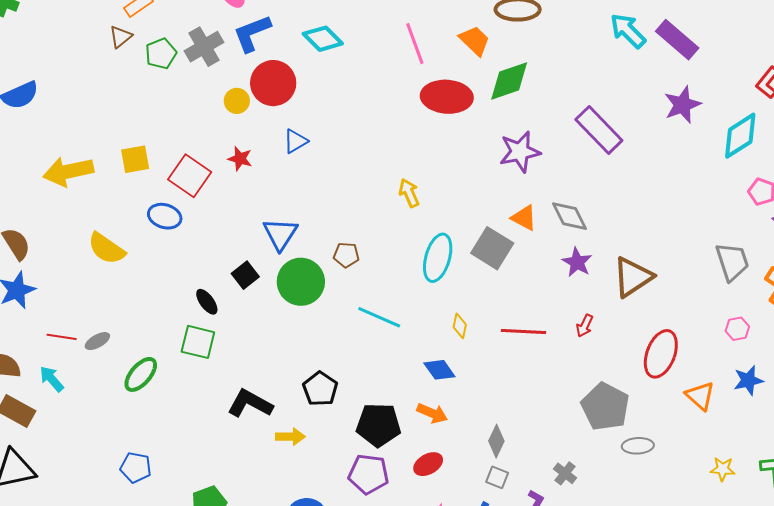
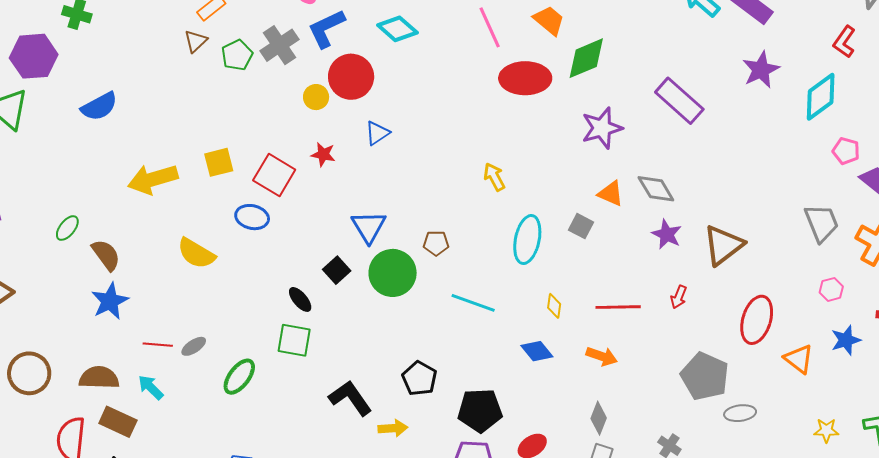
gray square: (492, 248) -> (581, 226), size x0.6
black L-shape: (250, 404) -> (350, 398), turned 30
orange arrow: (432, 413) -> (602, 356), moved

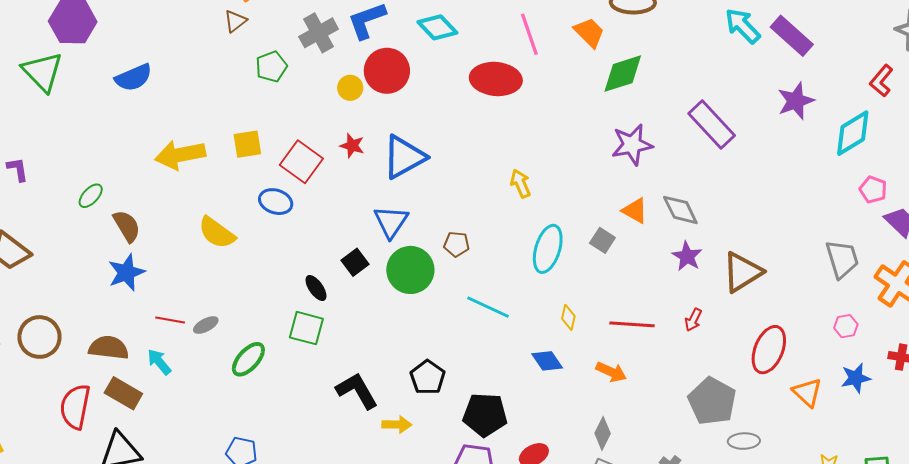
green pentagon: (237, 55) -> (271, 67), moved
red ellipse: (525, 78) -> (496, 79), moved
blue triangle: (377, 133) -> (404, 157), moved, size x1.8

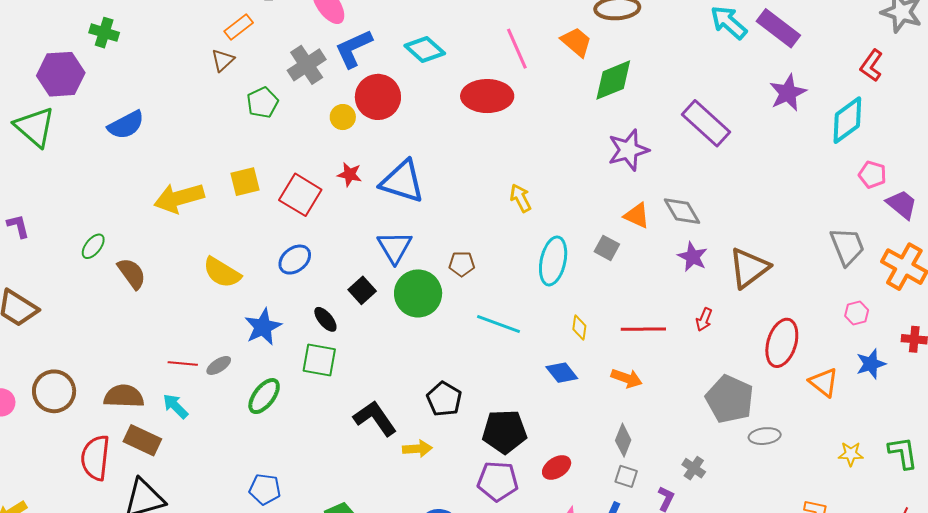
blue triangle: (404, 157) -> (402, 181), turned 51
blue ellipse: (276, 202) -> (295, 260), moved, turned -52
blue star: (126, 272) -> (263, 327), moved

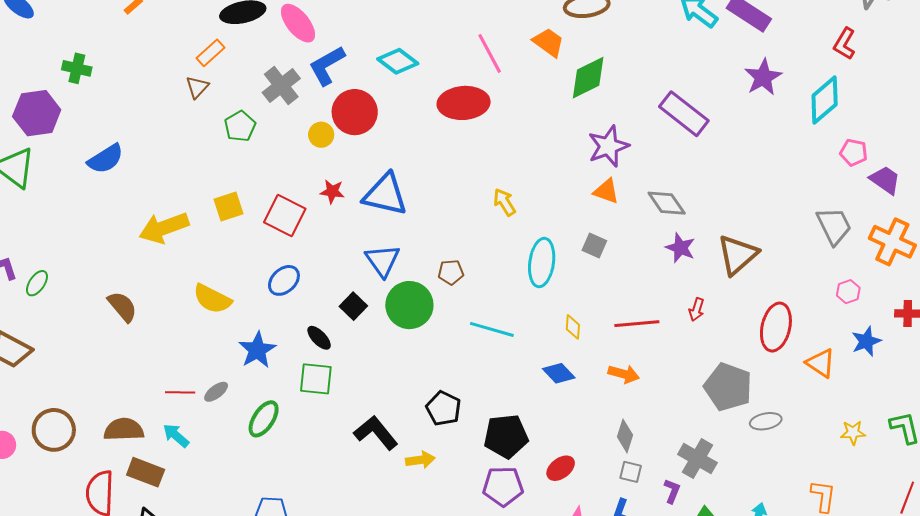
orange triangle: (637, 216) -> (606, 191), moved
green ellipse: (93, 246) -> (37, 283), moved
gray cross: (694, 468) -> (697, 459), size x1.6

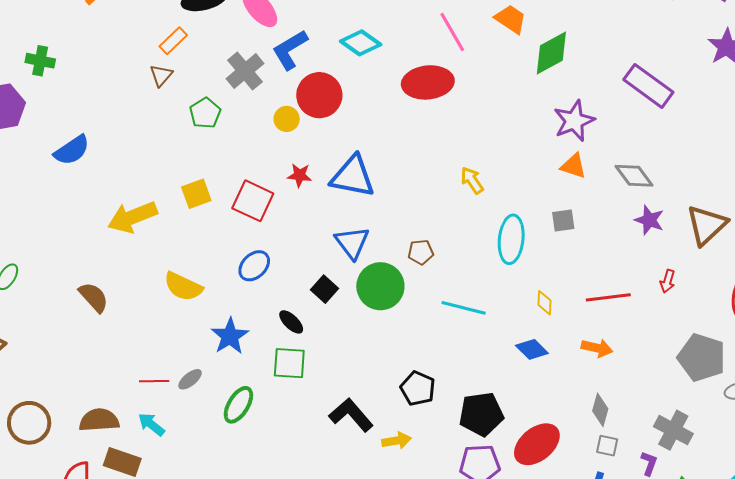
gray square: (594, 245) -> (563, 221), turned -30
red ellipse: (561, 468) -> (537, 444), size x1.6

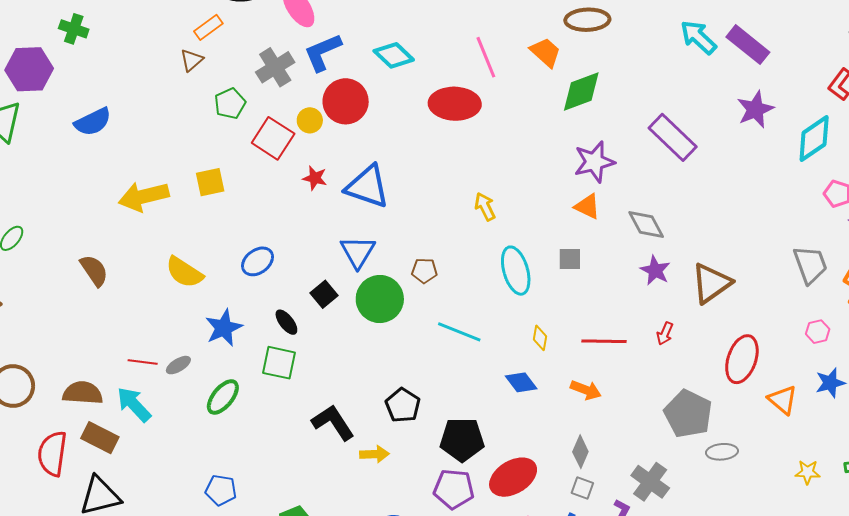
red square: (253, 201) -> (273, 138), moved
cyan ellipse: (511, 239) -> (516, 271), turned -30
cyan arrow: (151, 424) -> (134, 404), size x1.4

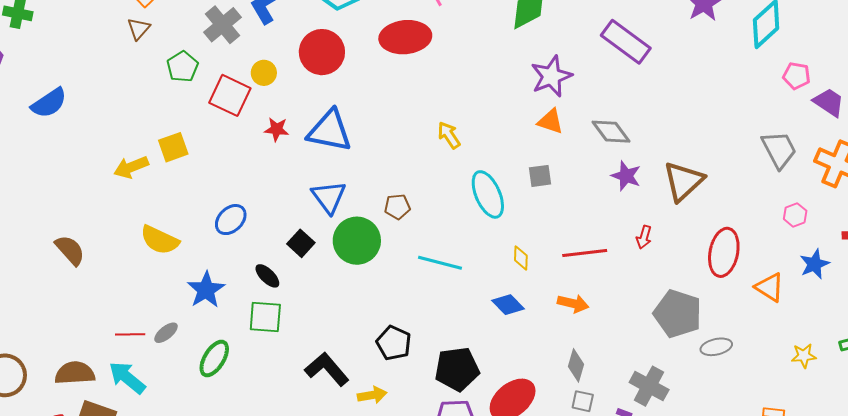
red circle: (346, 101) -> (322, 52), moved
yellow arrow: (144, 196) -> (131, 167), moved, size x0.7

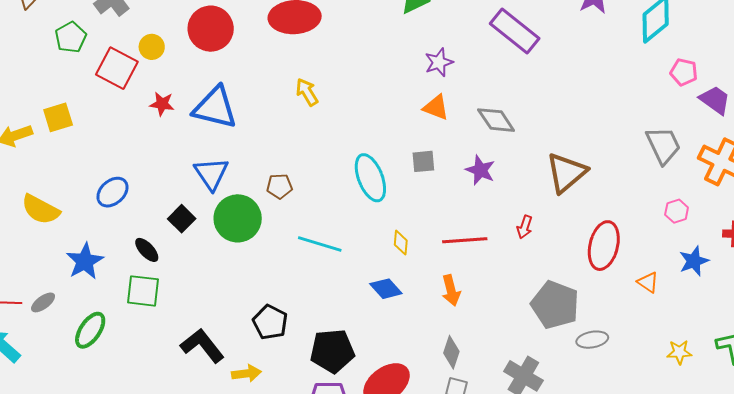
purple star: (551, 76) -> (439, 62), size x0.7
yellow arrow: (449, 135) -> (307, 92), moved
purple star: (626, 176) -> (480, 170), moved
orange triangle: (770, 287) -> (648, 282), size x0.7
orange arrow: (573, 304) -> (451, 290), turned 60

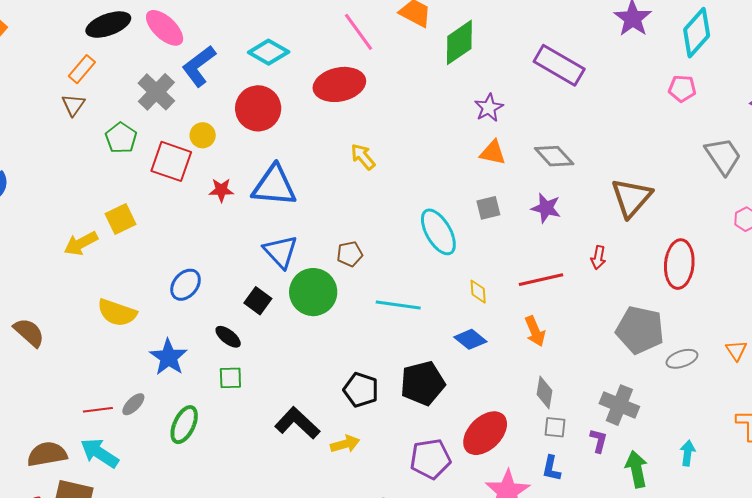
pink pentagon: (684, 72) -> (682, 89), moved
orange triangle: (648, 282) -> (736, 350), moved, turned 30
green square: (143, 291) -> (230, 378), size x0.7
black pentagon: (332, 351) -> (423, 383), moved

